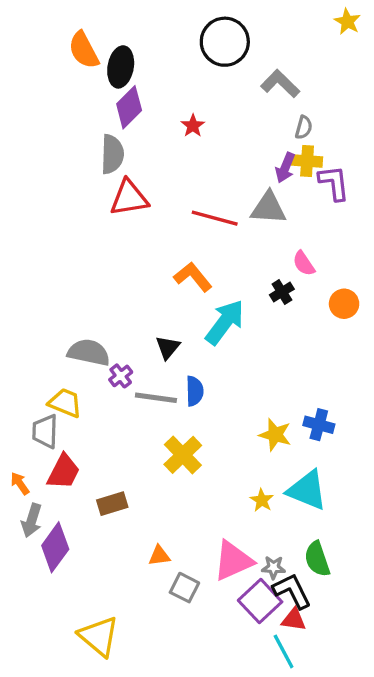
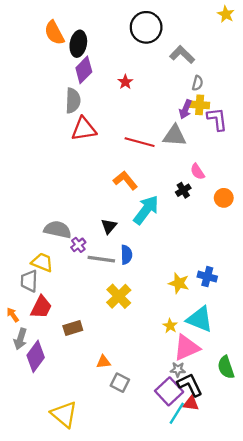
green semicircle: (317, 559) -> (226, 367), moved
pink triangle: (233, 561) -> (187, 348), moved
cyan line: (284, 651) -> (177, 413), moved, turned 60

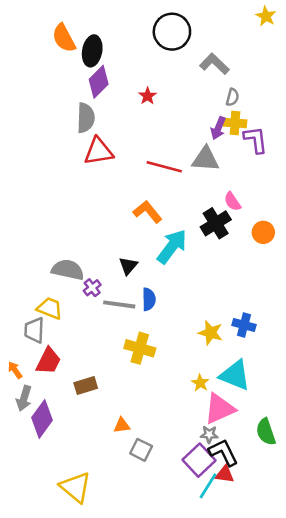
black cross: (183, 190) -> (216, 223), size x1.6
yellow cross: (119, 296) -> (140, 348), turned -30

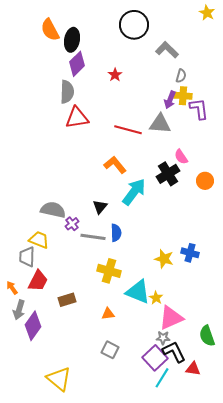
cyan triangle: (235, 375) -> (138, 292), moved
orange triangle: (122, 425) -> (108, 314), moved
red triangle: (225, 474) -> (193, 369), moved

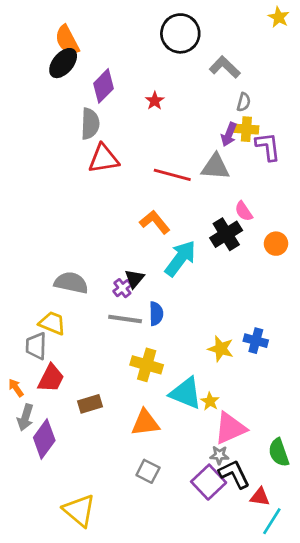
black ellipse: (72, 40) -> (63, 63), moved, turned 30
purple cross: (72, 224) -> (122, 288), moved
orange triangle: (108, 314) -> (145, 423), size x1.6
cyan line: (162, 378) -> (272, 521), moved

